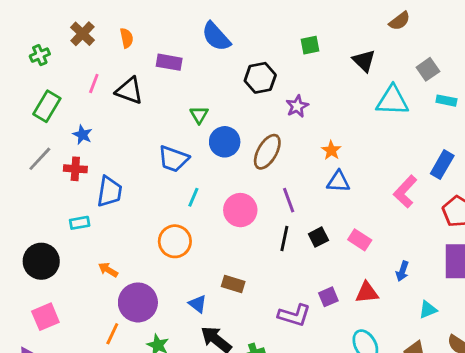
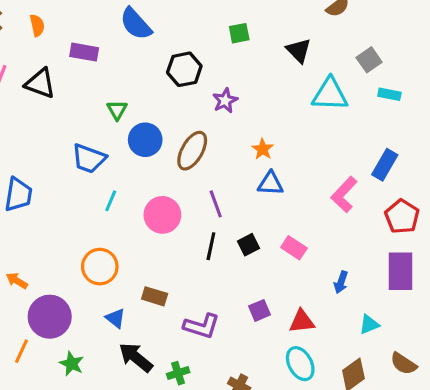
orange circle: (175, 241) -> (100, 267), moved
red triangle: (367, 293) -> (302, 321), moved
purple L-shape: (294, 315) -> (202, 326), moved

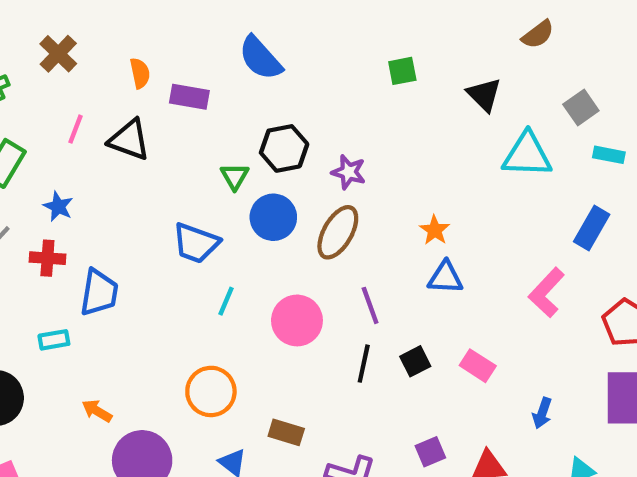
orange semicircle: (37, 25) -> (140, 73), moved
black hexagon: (184, 69) -> (284, 148), moved
purple star: (225, 101) -> (349, 172), moved, turned -30
blue rectangle: (385, 165) -> (592, 228), moved

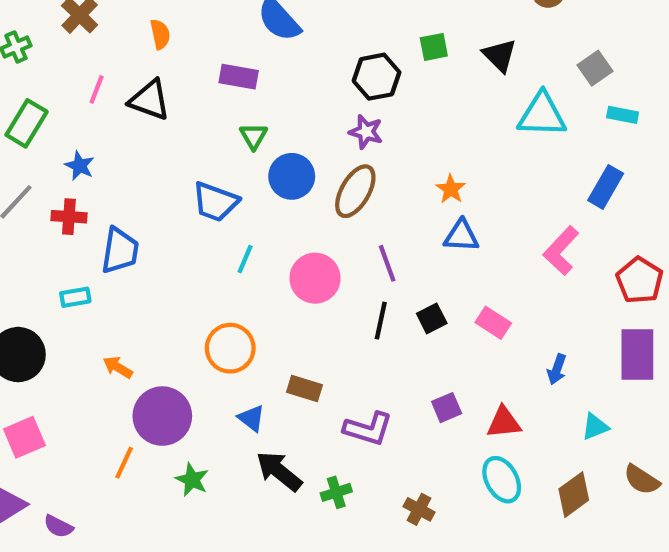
green square: (402, 71) -> (434, 47), moved
purple rectangle: (189, 97) -> (239, 77), moved
black hexagon: (284, 148) -> (377, 77), moved

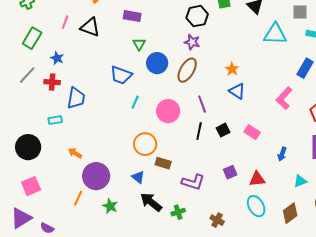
gray square: (595, 68) -> (300, 12), turned 35
blue triangle: (461, 236) -> (237, 91), turned 30
orange circle: (230, 348) -> (145, 144), moved

